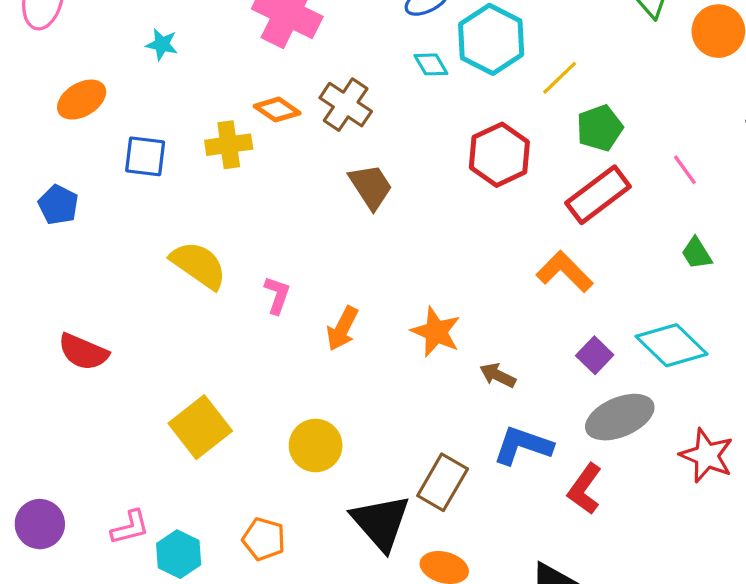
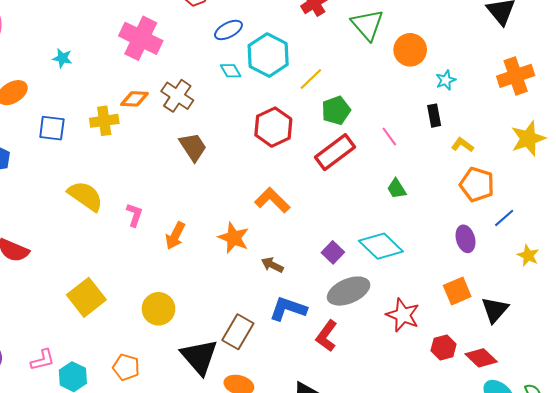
orange diamond: (277, 110) -> (134, 99), turned -32
orange L-shape: (565, 272) -> (272, 200), moved

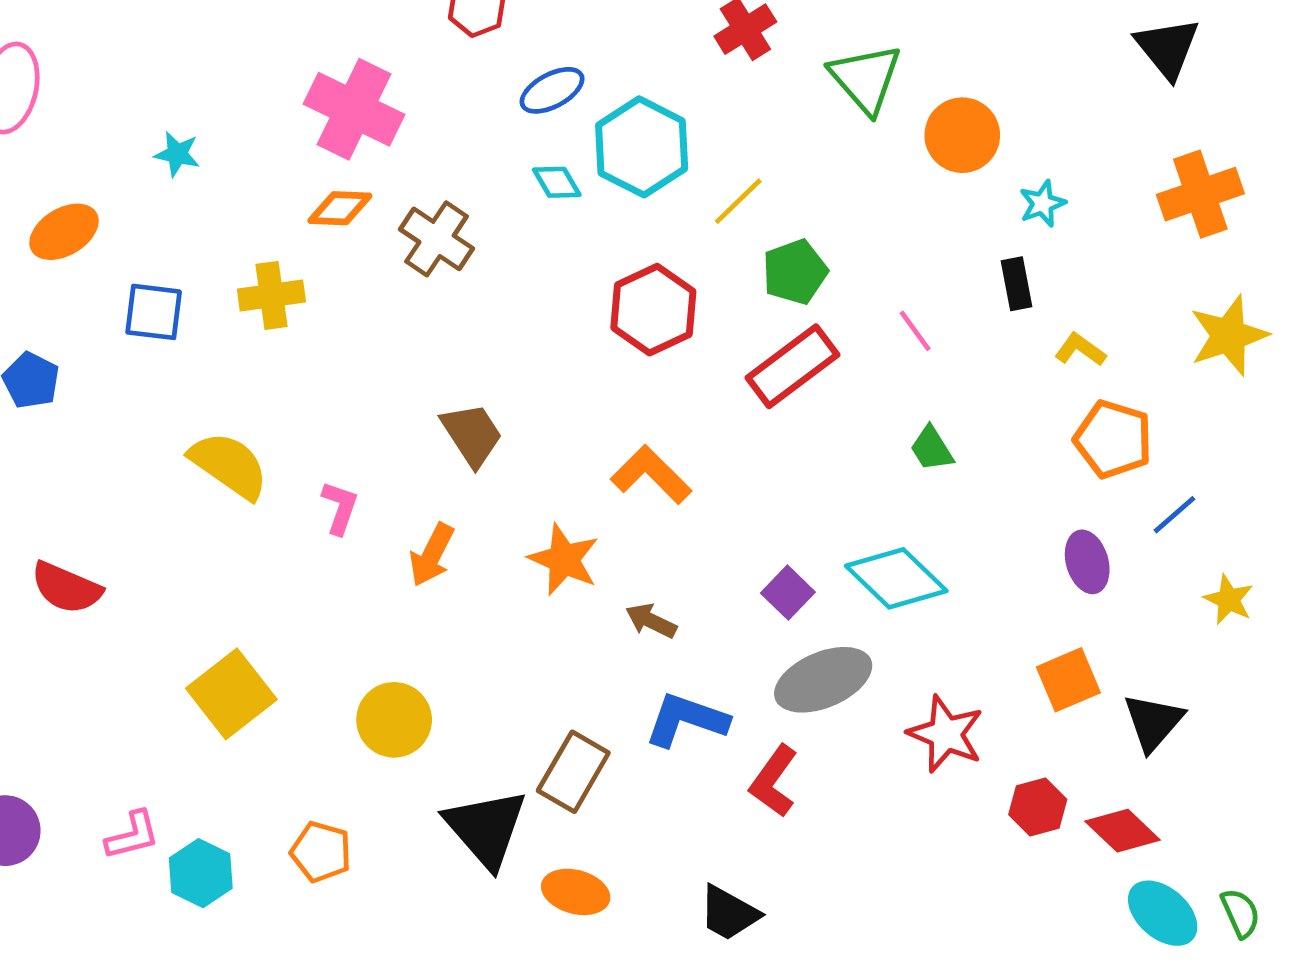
orange diamond: (134, 99) -> (340, 208), moved
brown trapezoid: (193, 147) -> (472, 435), moved

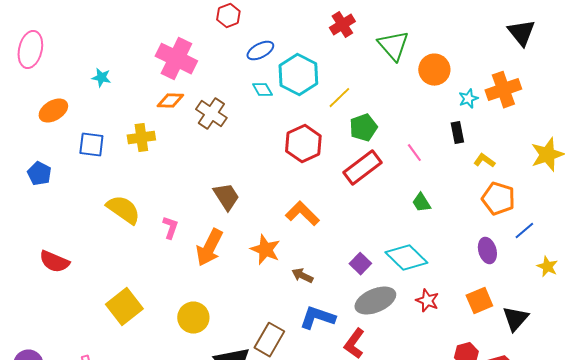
orange cross: (1200, 194) -> (503, 90), moved
orange arrow: (432, 555) -> (209, 248), size x1.4
red star: (946, 734) -> (427, 301), moved, size x0.7

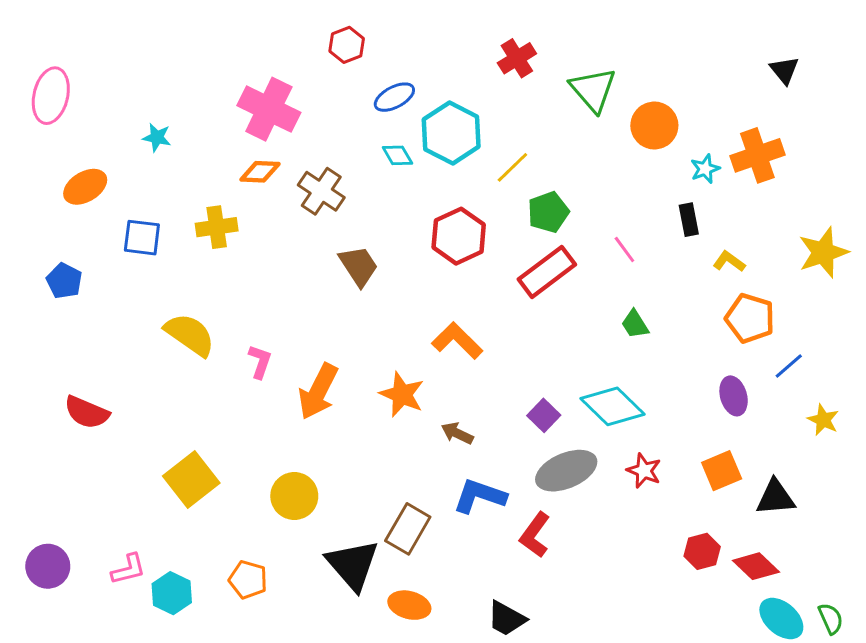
black triangle: (521, 33) -> (784, 70), size x0.7
brown trapezoid: (226, 197) -> (359, 266), moved
black triangle: (515, 319) -> (775, 498), turned 44

